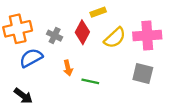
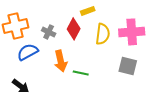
yellow semicircle: (115, 38) -> (103, 34), turned -40
orange arrow: (68, 68) -> (61, 61), size x1.5

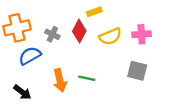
pink cross: (132, 32) -> (141, 34), size x0.7
yellow semicircle: (103, 34) -> (110, 36), turned 60
orange arrow: (61, 61) -> (60, 80), moved

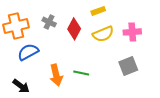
yellow rectangle: (94, 12) -> (98, 11), moved
gray cross: (52, 34) -> (49, 22), moved
gray square: (137, 71) -> (128, 66), turned -36

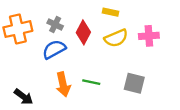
yellow rectangle: (98, 11) -> (110, 12), turned 32
blue semicircle: (28, 52) -> (54, 49), moved
gray square: (128, 66) -> (134, 83), moved, turned 36

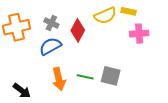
yellow rectangle: (110, 12) -> (129, 11), moved
yellow semicircle: (116, 38) -> (105, 16), moved
gray square: (134, 83) -> (111, 76), moved

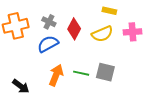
yellow rectangle: (129, 11) -> (109, 11), moved
yellow semicircle: (105, 16) -> (102, 34), moved
orange arrow: (59, 79) -> (56, 75), turned -145

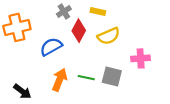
yellow rectangle: (109, 11) -> (98, 12), moved
gray cross: (49, 22) -> (64, 12), moved, turned 32
pink cross: (132, 32) -> (141, 58), moved

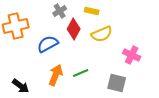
pink cross: (141, 58) -> (132, 55), turned 30
gray square: (112, 77) -> (117, 83), moved
green line: (86, 78) -> (81, 73), turned -35

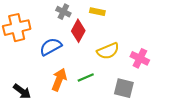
gray cross: (60, 11) -> (63, 12), turned -32
yellow semicircle: (102, 34) -> (108, 51), moved

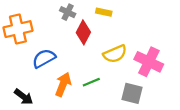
blue semicircle: (51, 47) -> (44, 58), moved
pink cross: (140, 58) -> (149, 62), size x1.4

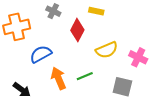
gray cross: (68, 12) -> (53, 11), moved
pink cross: (149, 62) -> (138, 57), size x0.7
orange arrow: (63, 84) -> (58, 78), turned -45

